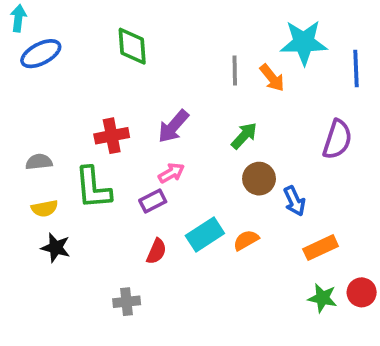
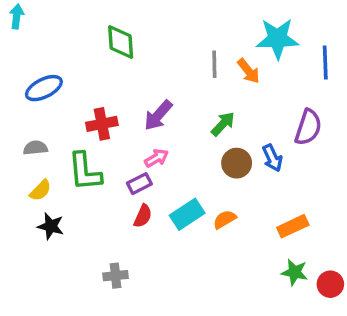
blue ellipse: (41, 54) -> (44, 88), moved
blue arrow: (294, 201) -> (272, 158), moved
yellow semicircle: (45, 208) -> (41, 190), turned -35
red semicircle: (156, 251) -> (143, 216), moved
red circle: (362, 292) -> (330, 284), moved

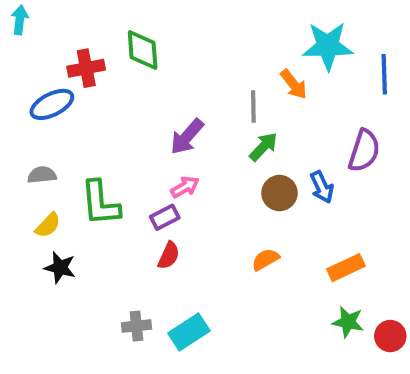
gray line: (214, 64) -> (253, 106), moved
red cross: (102, 124) -> (86, 68), moved
cyan rectangle: (187, 214) -> (189, 332), moved

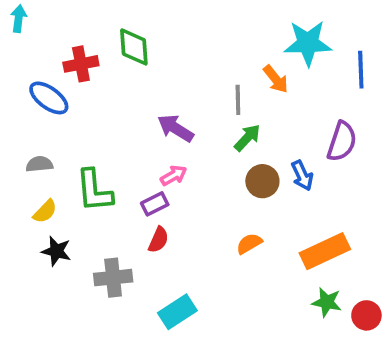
blue ellipse: (52, 104) -> (49, 98), turned 63
purple arrow: (187, 137) -> (175, 128), turned 81
orange rectangle: (346, 268) -> (325, 251), size x1.4
gray cross: (137, 326) -> (113, 278), moved, size x1.4

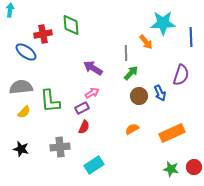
gray semicircle: (39, 164) -> (21, 87), size x1.6
black star: (56, 251) -> (21, 149), moved
green star: (327, 302) -> (171, 169), moved

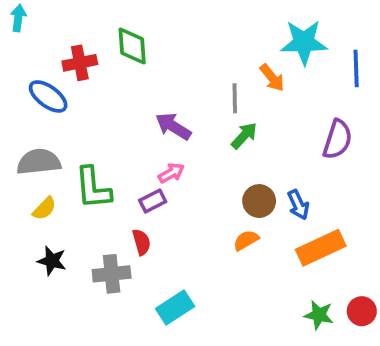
blue arrow: (160, 93) -> (298, 205), moved
brown circle: (139, 96) -> (259, 201), moved
red semicircle: (84, 127) -> (141, 242), moved, turned -40
black star: (21, 149) -> (52, 261), moved

